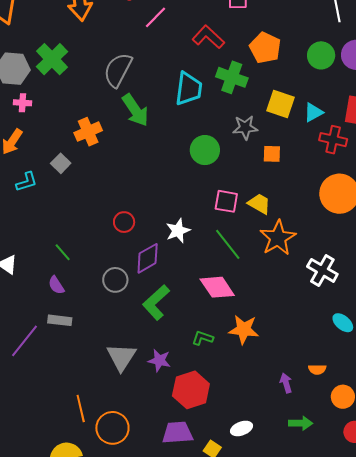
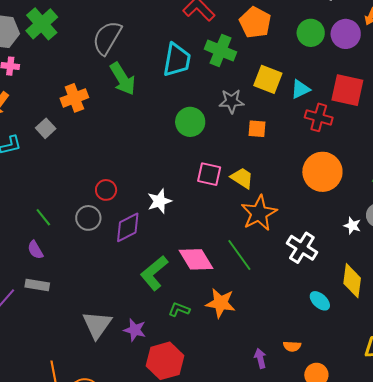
green line: (228, 244) -> (239, 255), moved
gray circle: (115, 280) -> (88, 218), moved
green L-shape: (156, 302) -> (154, 273), moved

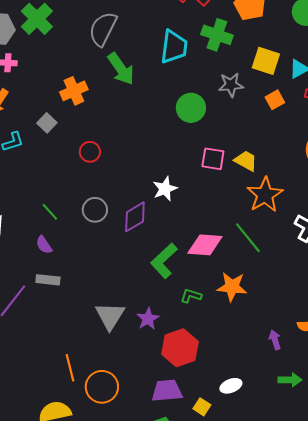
orange square: (257, 129) -> (275, 100), moved, turned -30
red circle: (106, 190) -> (90, 152), moved
pink diamond: (196, 259) -> (205, 245), turned -51
purple star: (135, 330) -> (148, 319), turned 30

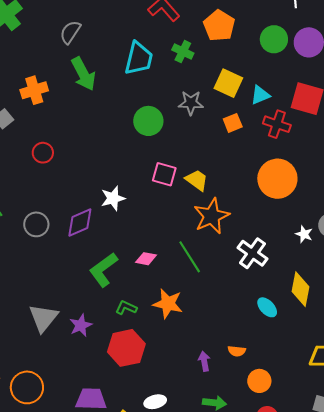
gray semicircle: (103, 29) -> (70, 32), size x0.7
green cross: (217, 35) -> (183, 52), size x0.7
gray circle: (95, 210) -> (36, 224), moved
pink diamond: (205, 245) -> (146, 259), size x0.6
red hexagon: (180, 348) -> (126, 348), moved

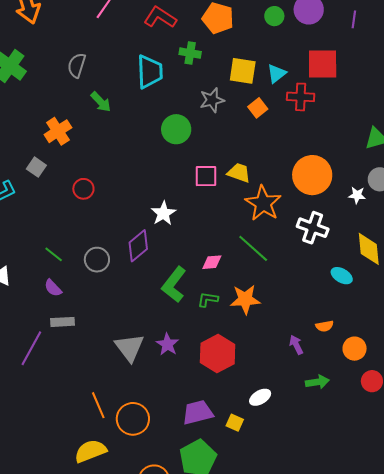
green circle: (274, 39) -> (274, 16), size x0.7
green arrow: (83, 74) -> (101, 102), size x0.7
orange circle: (277, 179) -> (312, 175), moved
green L-shape: (126, 308) -> (208, 299), moved

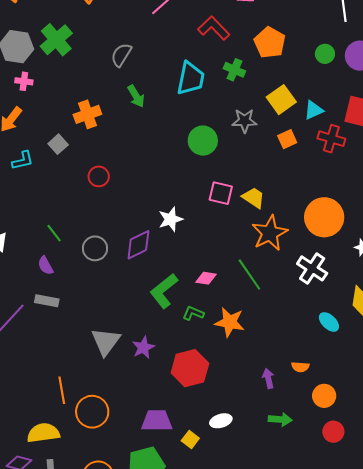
yellow square: (243, 71) -> (281, 100), turned 32

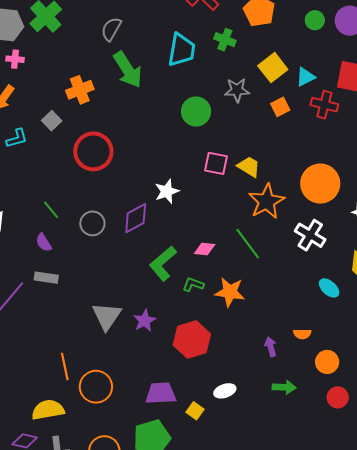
green arrow: (136, 96) -> (128, 70), size x1.6
red circle: (99, 176) -> (93, 151), size x1.8

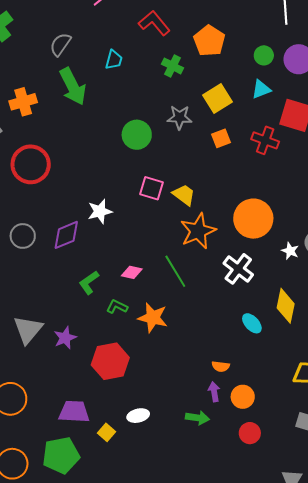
cyan trapezoid: (182, 50) -> (114, 60), moved, size x0.6
cyan triangle: (306, 77) -> (261, 89), moved
green L-shape: (163, 263) -> (89, 283), size x0.7
purple arrow: (271, 347) -> (214, 392), moved

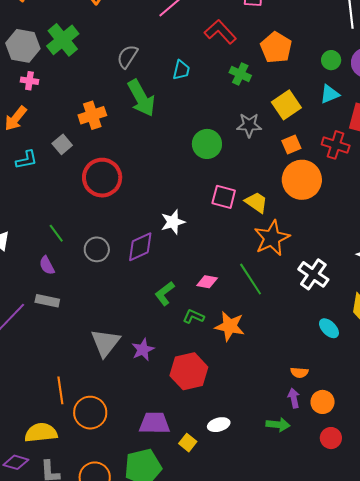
orange circle: (253, 219) -> (302, 180), moved

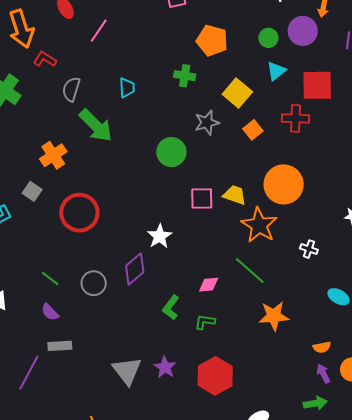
red L-shape: (220, 32) -> (45, 59), moved, size x0.7
orange circle: (302, 180) -> (284, 184), moved
white cross: (313, 274) -> (309, 249), size x0.6
orange star: (230, 326) -> (274, 316), moved

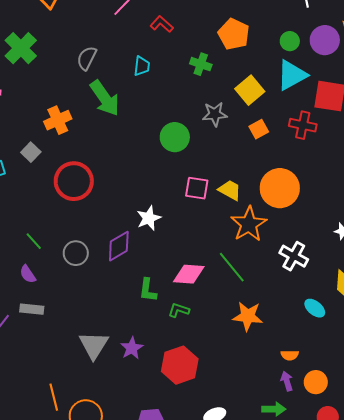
red L-shape: (45, 59) -> (162, 24), moved
cyan triangle: (276, 71) -> (292, 75), size x1.6
white cross: (309, 249) -> (294, 256), size x1.6
pink diamond: (209, 285) -> (189, 274), size x1.5
green L-shape: (171, 307) -> (148, 290), turned -40

